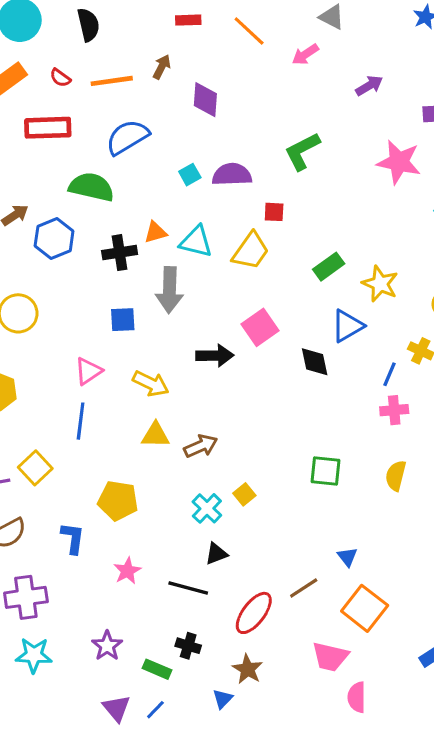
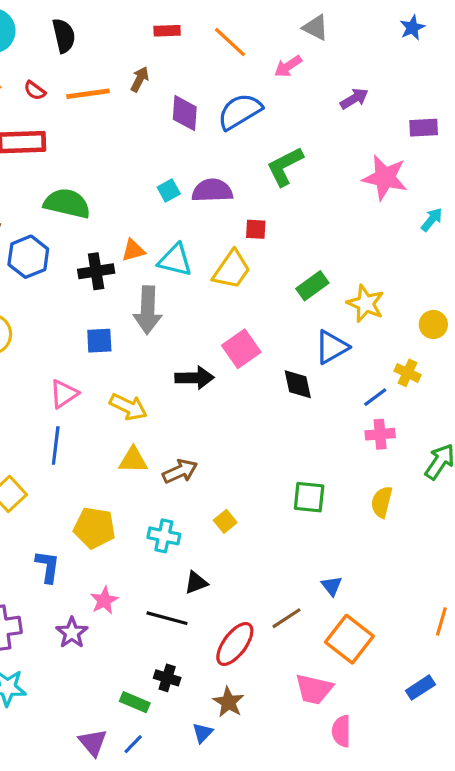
blue semicircle: (127, 137) -> (240, 111), moved
blue line: (390, 374) -> (375, 397), turned 30
cyan cross: (207, 508) -> (164, 536), moved, turned -32
purple star: (107, 646) -> (72, 633), moved

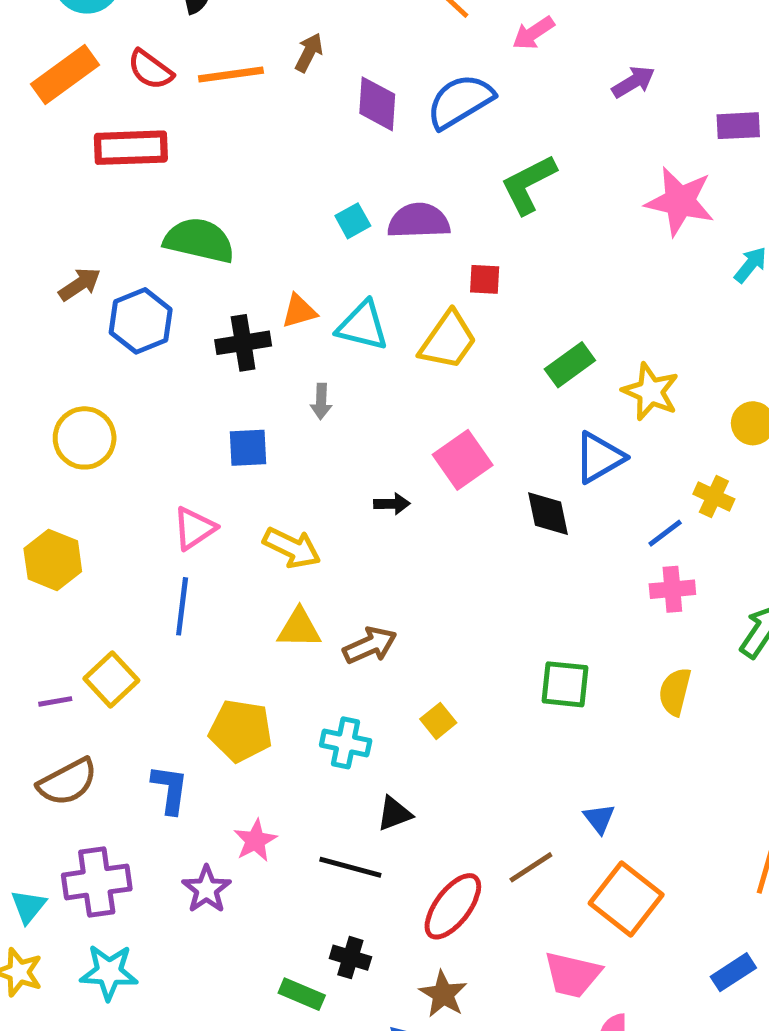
red semicircle: (35, 90) -> (150, 70), size x1.4
gray arrow: (148, 310) -> (321, 401), size x0.5
black arrow: (194, 378) -> (392, 504), size x0.6

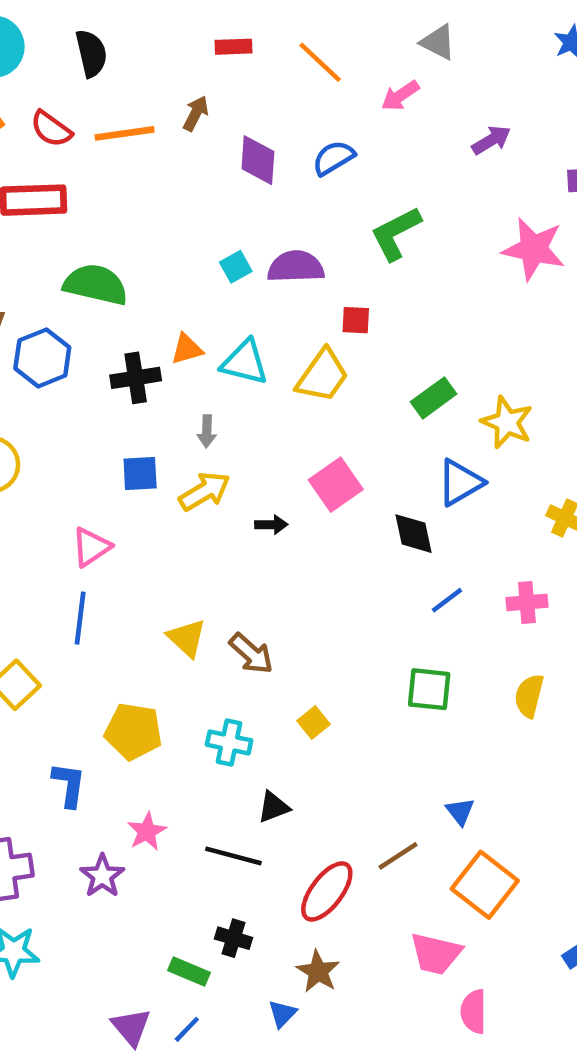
blue semicircle: (460, 101) -> (334, 158), size x0.7
blue line: (665, 533) -> (447, 600), moved
yellow arrow: (292, 548) -> (205, 491), moved, turned -57
yellow triangle: (299, 628) -> (187, 638), turned 42
brown arrow: (370, 645) -> (251, 654), turned 66

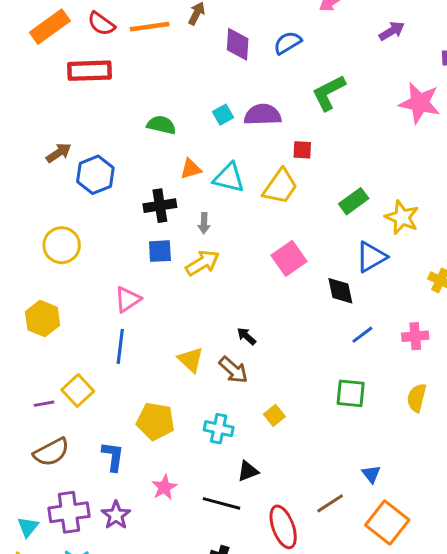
green semicircle: (96, 285) -> (161, 125), moved, size x0.7
black cross: (136, 378) -> (160, 206), moved
black arrow: (271, 525) -> (246, 336), moved, turned -138
purple star: (102, 876) -> (116, 515), moved
red ellipse: (327, 891) -> (283, 527), turned -57

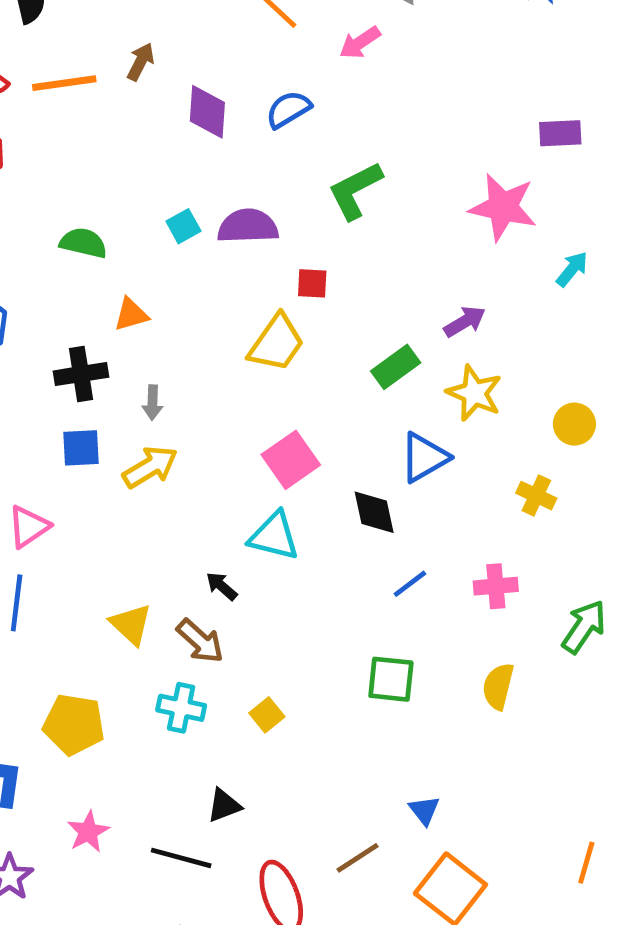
purple arrow: (392, 31) -> (465, 322), moved
cyan triangle: (229, 178) -> (274, 536), moved
cyan cross: (219, 429) -> (181, 708), moved

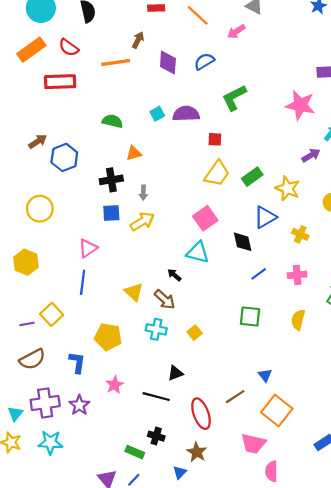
orange line: (64, 83) -> (116, 62), moved
purple arrow: (465, 322) -> (311, 155), moved
yellow trapezoid: (276, 343) -> (217, 173), moved
yellow cross: (536, 496) -> (300, 234), moved

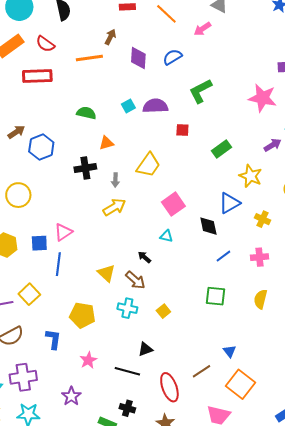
yellow trapezoid: (217, 173) -> (148, 165), moved
green rectangle: (252, 177) -> (221, 149), moved
blue square: (111, 213) -> (39, 243), moved
cyan triangle: (198, 252) -> (166, 236), size x0.6
purple star: (79, 405) -> (71, 396), moved

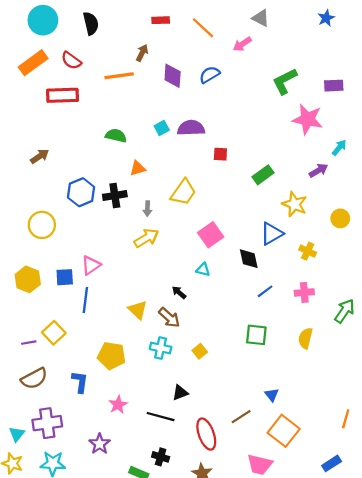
green L-shape: (200, 91) -> (285, 81), moved
blue hexagon: (41, 147) -> (81, 192), moved

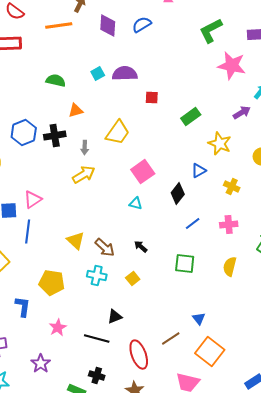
blue triangle: (272, 234) -> (199, 171), size x0.7
black diamond: (249, 259) -> (178, 194), turned 50
black arrow: (179, 292) -> (141, 247), moved

